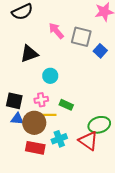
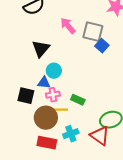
blue square: (100, 51) -> (102, 46), moved
black triangle: (29, 54) -> (41, 49), turned -30
cyan circle: (50, 76) -> (54, 71), moved
blue triangle: (17, 119) -> (44, 83), moved

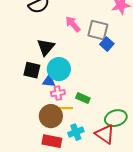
cyan circle: (54, 71) -> (59, 69), size x1.5
black square: (26, 96) -> (32, 70), moved

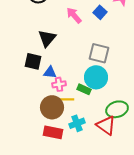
gray square: (98, 30) -> (99, 53), moved
blue square: (107, 44) -> (100, 12), moved
cyan circle: (59, 69) -> (96, 77), moved

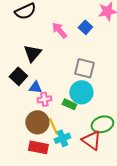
black square: (33, 61) -> (18, 76), turned 30
yellow line: (65, 99) -> (53, 126), moved, turned 66

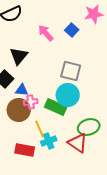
green rectangle: (69, 104) -> (56, 107), size x1.5
brown circle: (37, 122) -> (19, 110), moved

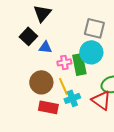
pink cross: (31, 102) -> (64, 62), moved
green rectangle: (56, 107) -> (79, 64), turned 55
brown circle: (19, 110) -> (41, 82), moved

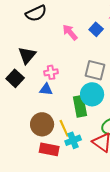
black triangle: (42, 13) -> (27, 55), moved
black square: (28, 36) -> (15, 78), moved
pink cross: (64, 62) -> (51, 72), moved

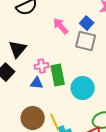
gray square: (95, 70) -> (86, 41), moved
green rectangle: (80, 106) -> (58, 75), moved

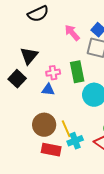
green rectangle: (58, 75) -> (77, 72), moved

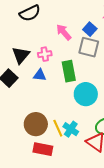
pink cross: (53, 73) -> (45, 54), moved
blue triangle: (48, 90) -> (40, 75), moved
cyan cross: (75, 141) -> (71, 129), moved, turned -35

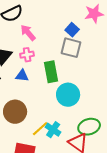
pink arrow: (64, 32) -> (28, 33), moved
brown circle: (36, 124) -> (15, 112), moved
yellow line: (58, 128) -> (40, 129), turned 72

